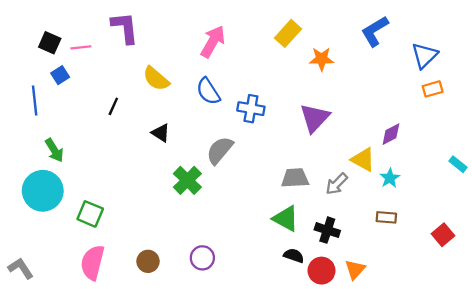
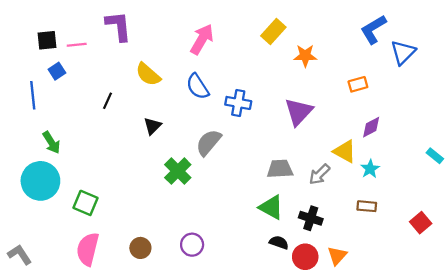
blue L-shape: (375, 31) -> (373, 29), moved
black square: (50, 43) -> (47, 40), turned -30
orange rectangle: (433, 89) -> (358, 84), moved
black triangle: (161, 133) -> (153, 126), turned 42

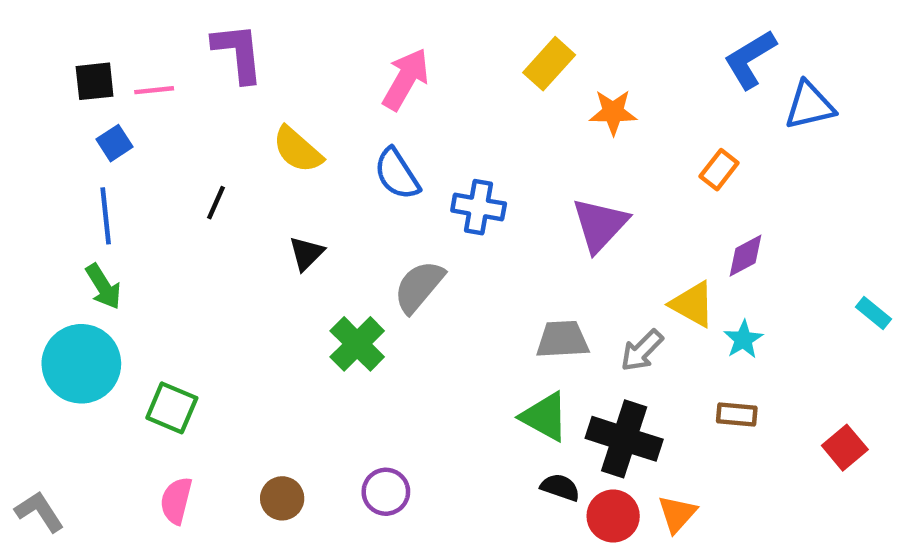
blue triangle: (403, 52) -> (810, 106), turned 32
orange rectangle: (358, 84) -> (719, 170), turned -36
blue line: (33, 95) -> (106, 216), moved
black cross: (311, 218) -> (624, 439), size x1.5
pink semicircle: (88, 249) -> (176, 501), size x0.7

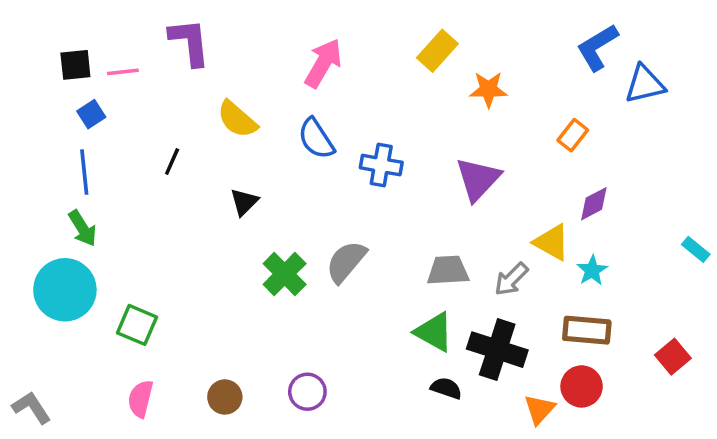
gray semicircle: (419, 287) -> (346, 262), moved
brown rectangle: (737, 415) -> (587, 330), size x1.5
red circle: (613, 516) -> (582, 386), moved

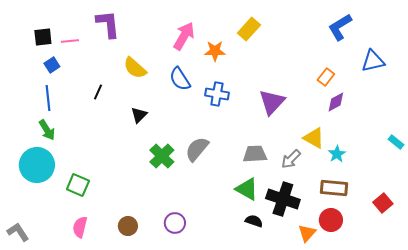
blue triangle: (645, 84) -> (373, 61), moved
orange star: (488, 89) -> (215, 51), moved
purple diamond: (594, 204) -> (336, 102), moved

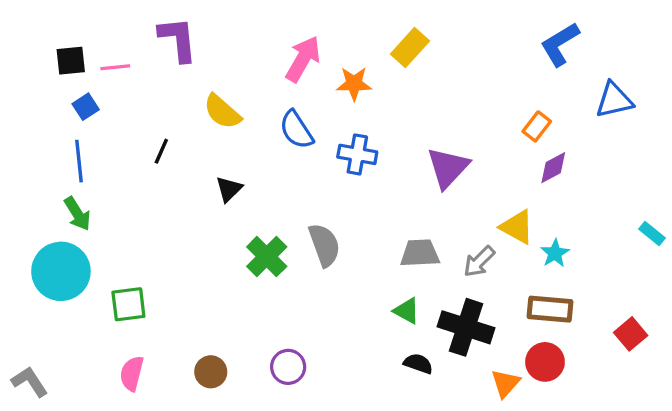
gray semicircle: (197, 149) -> (324, 245), turned 120
green square: (78, 185) -> (128, 304), turned -30
green triangle: (247, 189) -> (407, 311), size x0.7

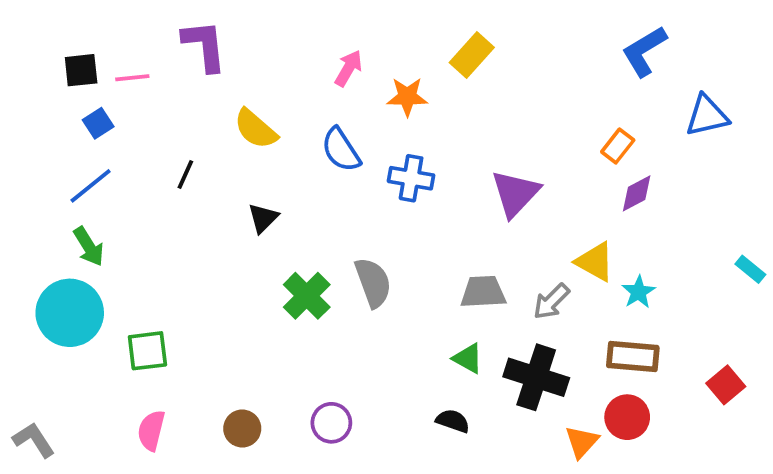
pink arrow: (303, 59) -> (348, 68), size x0.7
blue line: (79, 161) -> (91, 186), turned 57
black semicircle: (418, 364) -> (453, 421), moved

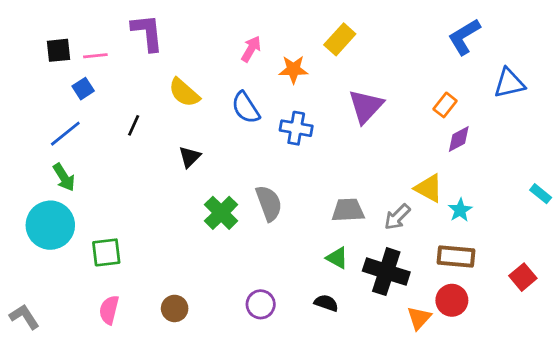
blue square: (98, 123) -> (83, 89), moved
purple triangle: (515, 193) -> (366, 106), moved
purple circle: (331, 423) -> (261, 304), moved

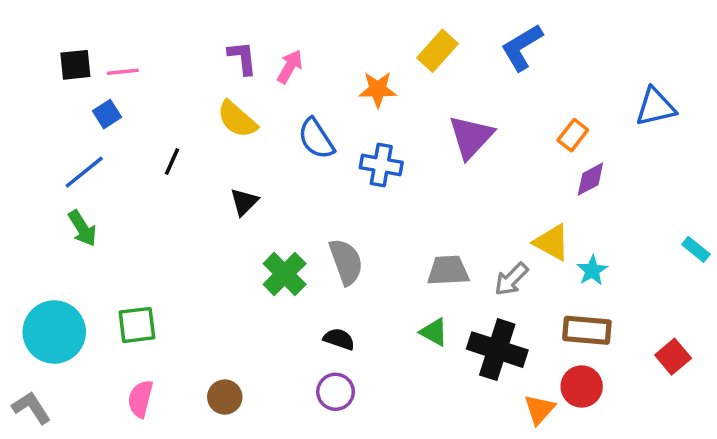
purple L-shape: (147, 33) -> (242, 58), moved, size x0.7
blue L-shape: (464, 37) -> (522, 47), moved
pink arrow: (251, 49) -> (290, 67), moved
cyan circle: (50, 225) -> (54, 332), moved
black semicircle: (326, 303) -> (339, 339), moved

